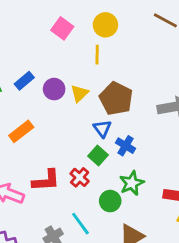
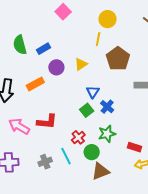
pink square: (62, 28) -> (63, 12), moved
purple circle: (54, 89) -> (56, 67), moved
brown pentagon: (116, 99) -> (118, 59), moved
red cross: (80, 177) -> (78, 137), moved
green circle: (110, 201) -> (92, 152), moved

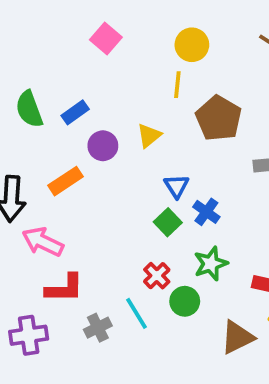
red L-shape: (47, 122) -> (64, 288), moved
pink arrow: (19, 126) -> (43, 242), moved
brown triangle: (100, 171) -> (237, 337), moved

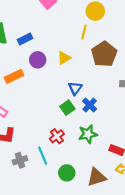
green circle: (185, 301) -> (67, 173), moved

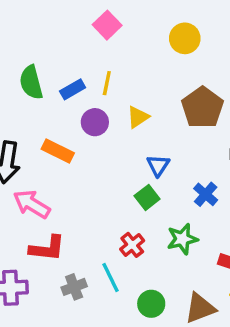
yellow line: (84, 32) -> (107, 83), moved
orange rectangle: (14, 76) -> (58, 151), turned 54
blue cross: (90, 105) -> (206, 194), moved

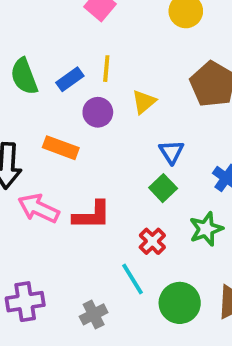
red L-shape: (47, 248) -> (92, 215), moved
gray cross: (74, 287) -> (94, 314), moved
green circle: (151, 304) -> (180, 303), size x1.4

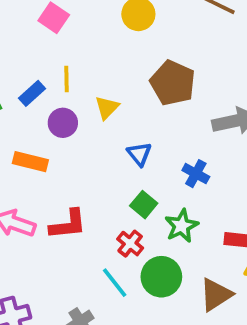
green square: (163, 188) -> (144, 205), moved
green circle: (180, 303) -> (161, 277), moved

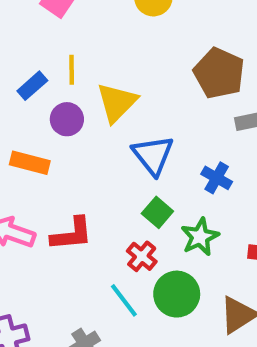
brown pentagon: (173, 83) -> (219, 73), moved
yellow triangle: (107, 108) -> (117, 102), size x1.5
blue triangle: (139, 154) -> (153, 155), size x1.5

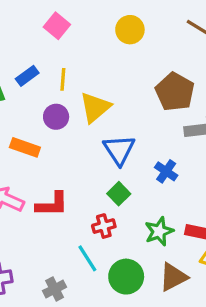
blue rectangle: (32, 86) -> (27, 76), moved
green star: (200, 237) -> (159, 231), moved
red cross: (142, 256) -> (104, 226), turned 30
green circle: (177, 294) -> (126, 277), moved

